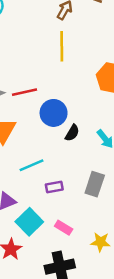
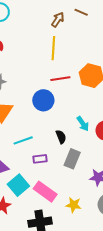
red line: (25, 92) -> (60, 79), moved
black semicircle: (72, 133) -> (61, 137), moved, turned -56
pink rectangle: (64, 228) -> (45, 192), size x1.6

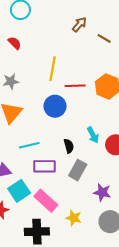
brown line: (81, 12) -> (104, 38), moved
yellow line: (53, 48) -> (53, 69), moved
purple rectangle: (40, 159) -> (44, 166), size x1.5

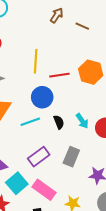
cyan line: (29, 145) -> (30, 122), moved
black semicircle: (69, 146) -> (59, 122), moved
purple rectangle: (44, 166) -> (39, 157), turned -30

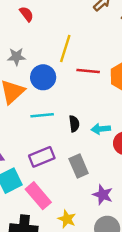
blue circle: (42, 97) -> (43, 77), moved
cyan arrow: (82, 121) -> (101, 129), turned 105
gray rectangle: (71, 157) -> (79, 166), turned -60

